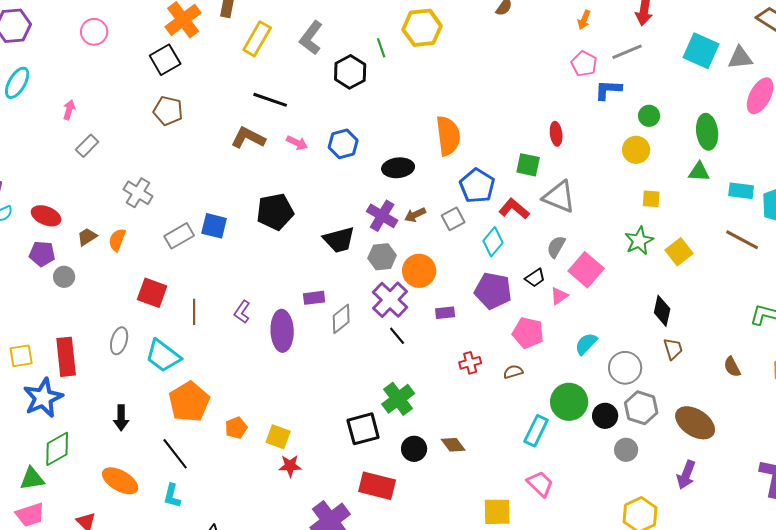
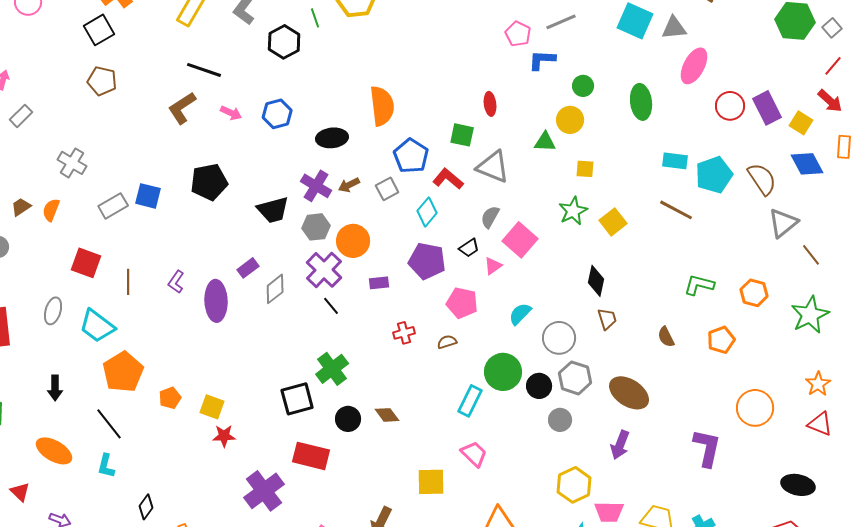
brown L-shape: (248, 138) -> (182, 108), turned -60
green triangle: (699, 172) -> (545, 142), moved
purple rectangle: (314, 298) -> (248, 268), turned -30

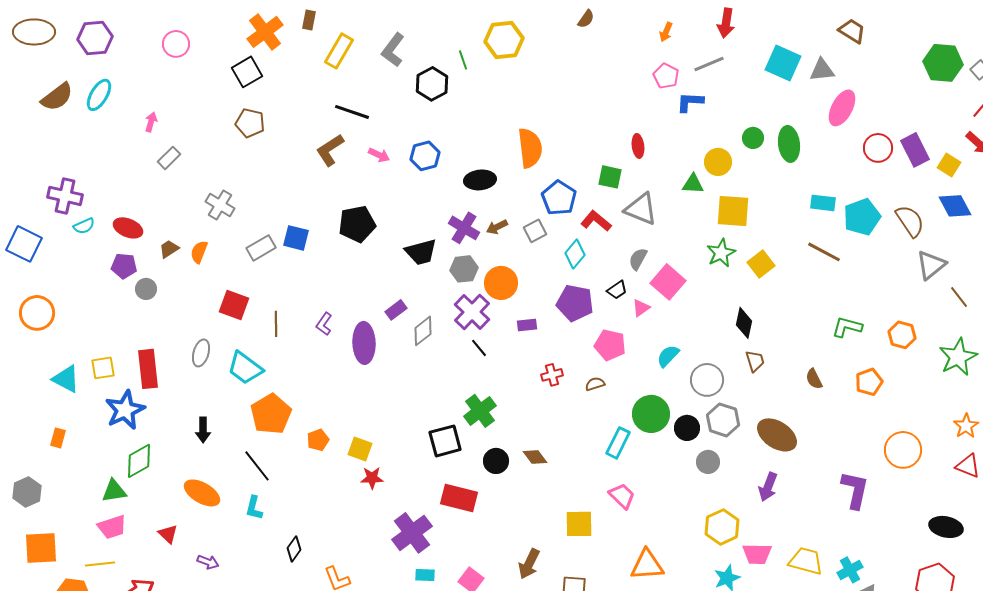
green circle: (583, 86) -> (753, 138), moved
yellow square: (585, 169) -> (733, 211), size x1.8

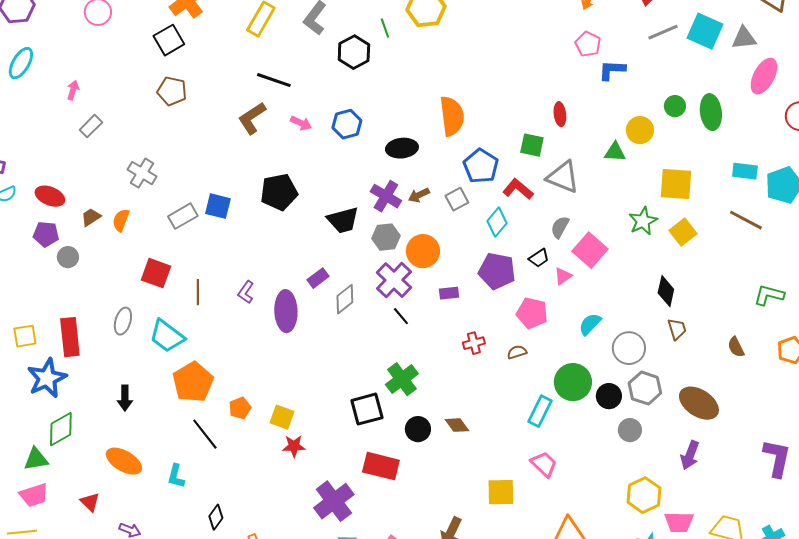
gray line: (709, 64) -> (663, 32), moved
yellow square: (733, 211) -> (676, 184), moved
black line: (257, 466) -> (205, 434), moved

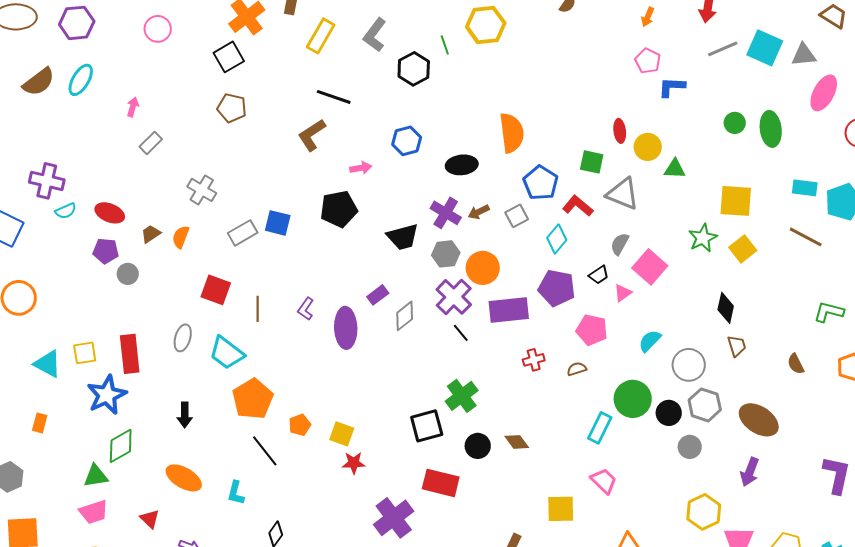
pink arrow: (301, 123) -> (361, 168), moved, turned -35
yellow circle: (640, 130) -> (648, 147), moved
purple rectangle: (449, 293) -> (509, 310), size x2.0

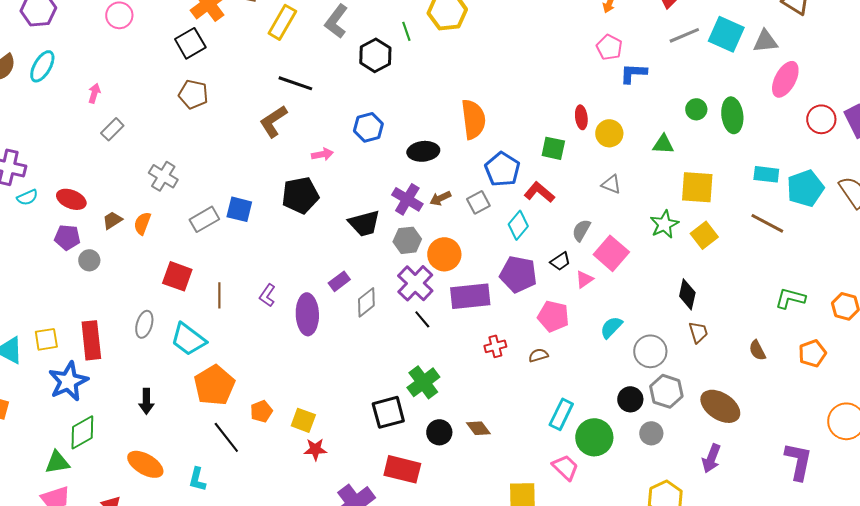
green triangle: (675, 169) -> (663, 144), moved
gray triangle: (623, 194) -> (611, 184), moved, size x0.6
green circle: (633, 399) -> (594, 437), moved

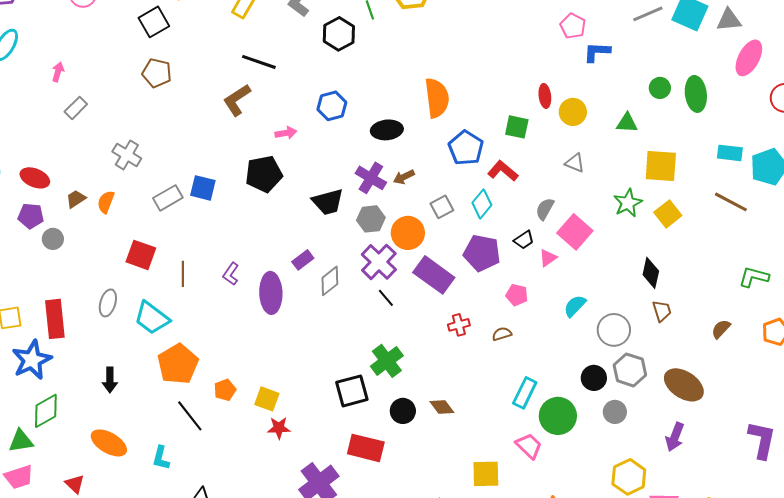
gray square: (478, 202) -> (442, 207), moved
purple rectangle: (470, 296) -> (434, 275), turned 42
pink pentagon: (553, 316) -> (517, 295), size x0.7
brown semicircle: (757, 350) -> (721, 329), turned 70

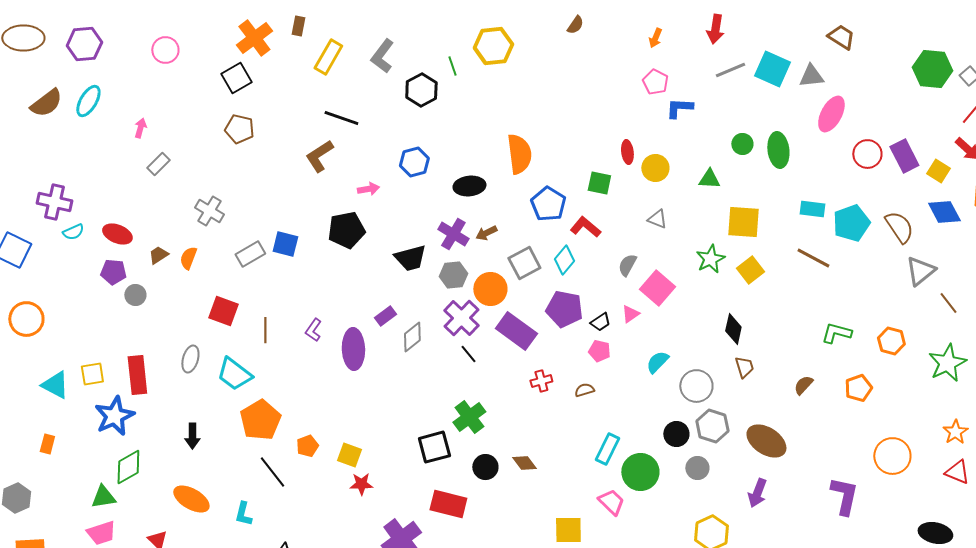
gray square: (442, 207) -> (524, 263), size x1.4
black trapezoid: (524, 240) -> (600, 322), moved

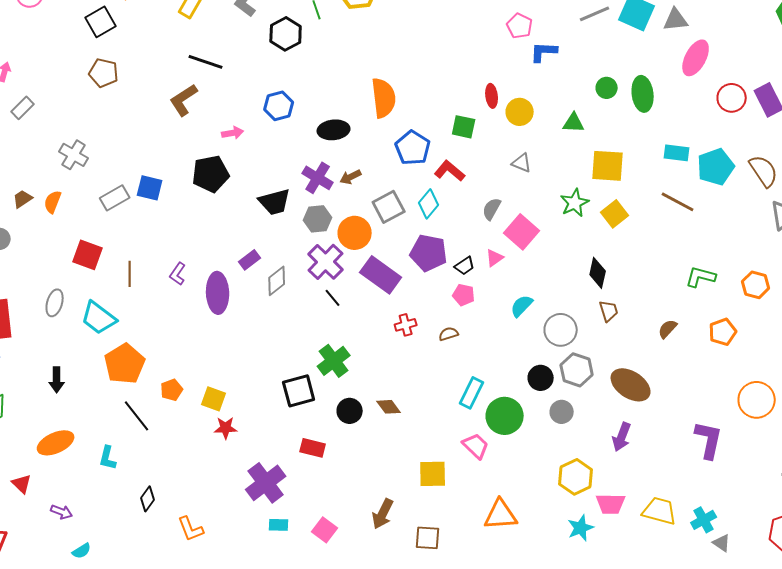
orange ellipse: (191, 499) -> (56, 443), turned -54
red rectangle: (448, 504) -> (313, 448), size x0.7

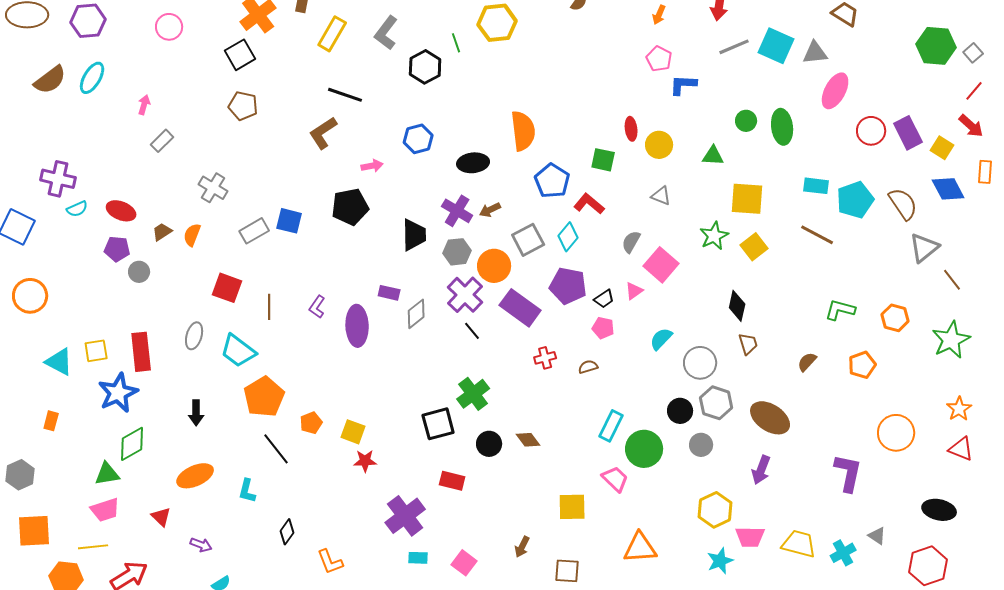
black trapezoid: (275, 202) -> (414, 235), turned -76
purple rectangle: (250, 260) -> (389, 293), turned 50
brown arrow: (383, 514) -> (522, 547), size x0.7
gray triangle: (722, 543) -> (877, 536), moved

